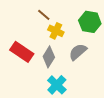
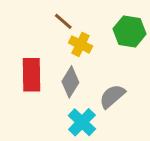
red rectangle: (22, 52) -> (32, 75), turned 55
gray semicircle: (78, 52) -> (112, 96), moved

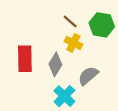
brown line: (63, 21) -> (70, 21), moved
yellow cross: (80, 44) -> (73, 43), moved

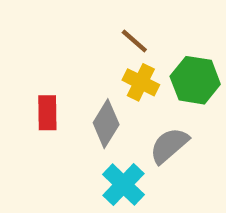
green hexagon: (102, 25) -> (195, 80), moved
red rectangle: (25, 59) -> (47, 113), size x0.7

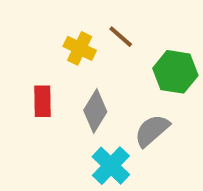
yellow cross: (141, 82) -> (80, 48), moved

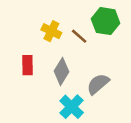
brown line: (121, 37) -> (79, 36), moved
green hexagon: (175, 72) -> (106, 21), moved

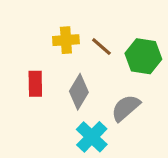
green hexagon: (106, 21) -> (143, 56), moved
yellow cross: (51, 31) -> (66, 40), turned -30

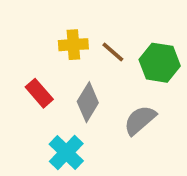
red rectangle: (35, 84) -> (39, 93), turned -40
cyan cross: (92, 137) -> (66, 152), moved

